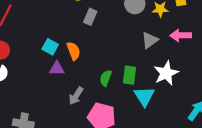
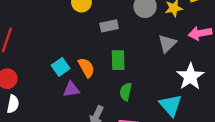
gray rectangle: (90, 17) -> (109, 26), moved, turned 63
cyan square: (50, 47) -> (61, 67), turned 35
green rectangle: (129, 75) -> (118, 60), moved

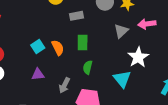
purple triangle: (71, 89) -> (38, 74), moved

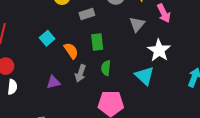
pink arrow: (147, 24) -> (164, 13), turned -102
cyan square: (38, 46) -> (47, 38), moved
gray arrow: (64, 85) -> (80, 73), moved

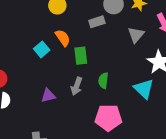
gray rectangle: (87, 14) -> (97, 22), moved
green rectangle: (97, 42) -> (81, 56), moved
orange semicircle: (71, 51) -> (63, 38), moved

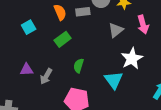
orange semicircle: (63, 38) -> (60, 12), moved
green rectangle: (81, 56) -> (63, 39), turned 49
gray arrow: (77, 86) -> (46, 76), moved

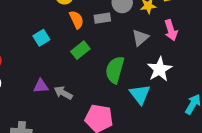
green semicircle: (79, 66) -> (115, 70), moved, size x1.6
gray arrow: (46, 76) -> (63, 93), turned 91

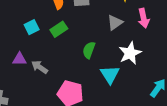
cyan square: (41, 38) -> (32, 27), moved
green semicircle: (115, 70) -> (89, 50), size x0.7

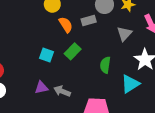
cyan square: (32, 27) -> (46, 55), turned -32
cyan triangle: (110, 75) -> (130, 84), turned 42

